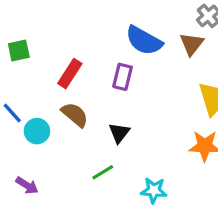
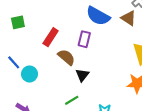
brown triangle: (192, 44) -> (129, 18), turned -35
brown semicircle: (75, 115) -> (66, 57), moved

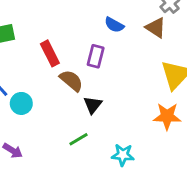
blue semicircle: (98, 16) -> (114, 25), size x0.6
red rectangle: (51, 37) -> (50, 53), turned -60

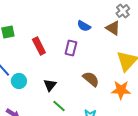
brown semicircle: (71, 81) -> (91, 79), moved
black triangle: (93, 105) -> (50, 85), moved
green line: (78, 139) -> (59, 106), turned 72

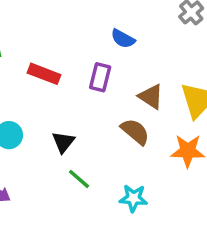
brown triangle: (113, 28) -> (151, 97), moved
red rectangle: (39, 46) -> (44, 74), turned -42

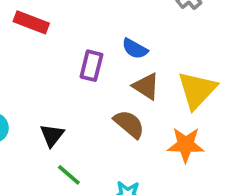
blue semicircle: (123, 39) -> (135, 49), moved
red rectangle: (44, 74) -> (31, 22), moved

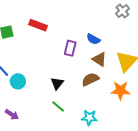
brown semicircle: (129, 124) -> (90, 79), turned -66
black triangle: (52, 135) -> (57, 83), moved

